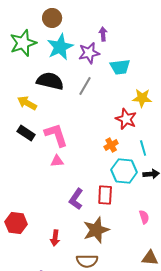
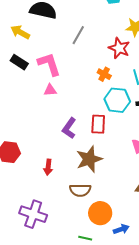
gray line: (85, 86) -> (78, 35), moved
orange cross: (111, 145) -> (104, 74), turned -32

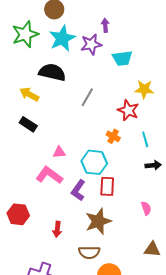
pink L-shape: (49, 64) -> (49, 175), moved, turned -36
cyan hexagon: (117, 100) -> (94, 162), moved

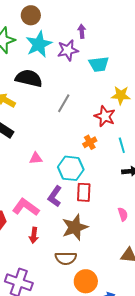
orange cross: (113, 136) -> (90, 142), turned 32
pink L-shape: (49, 175) -> (26, 207), moved

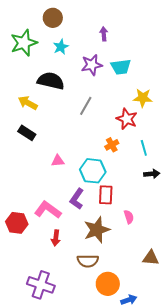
cyan star: (39, 44) -> (61, 47), size x0.6
purple star: (68, 50) -> (92, 65), moved
pink semicircle: (123, 214) -> (129, 217), moved

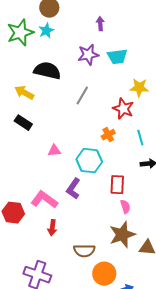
cyan star: (61, 47) -> (46, 31), moved
red rectangle: (106, 195) -> (117, 185), moved
brown star: (97, 230) -> (122, 235), moved

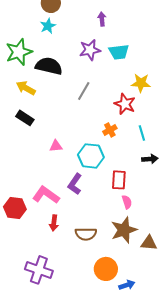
green star: (20, 33) -> (19, 52), moved
brown semicircle: (84, 251) -> (86, 234), moved

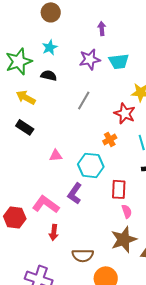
cyan star: (48, 26) -> (50, 47), moved
black semicircle: (49, 66) -> (49, 75), size x0.6
brown semicircle: (86, 234) -> (83, 255), moved

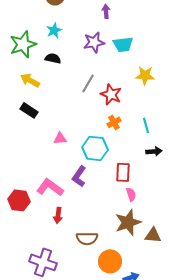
red star: (125, 113) -> (111, 94), moved

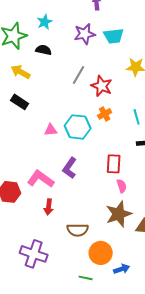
cyan hexagon: (95, 148) -> (78, 127), moved

